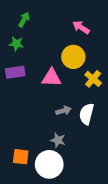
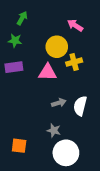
yellow circle: (73, 57) -> (57, 47), moved
yellow cross: (93, 79) -> (74, 62), moved, turned 35
white circle: (49, 164) -> (66, 153), moved

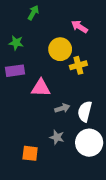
green arrow: (22, 18) -> (33, 13), moved
pink triangle: (48, 72) -> (41, 88), moved
orange square: (19, 146) -> (30, 153), moved
white circle: (66, 153) -> (89, 143), moved

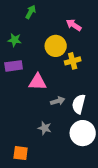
gray star: (57, 137) -> (45, 128), moved
orange square: (30, 153) -> (21, 153), moved

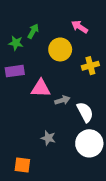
green arrow: (31, 12) -> (33, 31), moved
yellow cross: (73, 61) -> (90, 66), moved
gray arrow: (58, 101) -> (62, 100), moved
white semicircle: (79, 104) -> (85, 112), turned 138

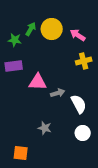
pink arrow: (80, 27) -> (78, 35), moved
yellow circle: (60, 49) -> (52, 29), moved
white circle: (89, 143) -> (83, 133), size x0.6

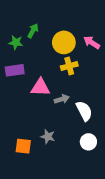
yellow circle: (52, 29) -> (64, 42), moved
pink arrow: (78, 35) -> (92, 42), moved
yellow cross: (84, 61) -> (69, 66), moved
orange square: (21, 153) -> (23, 146), moved

